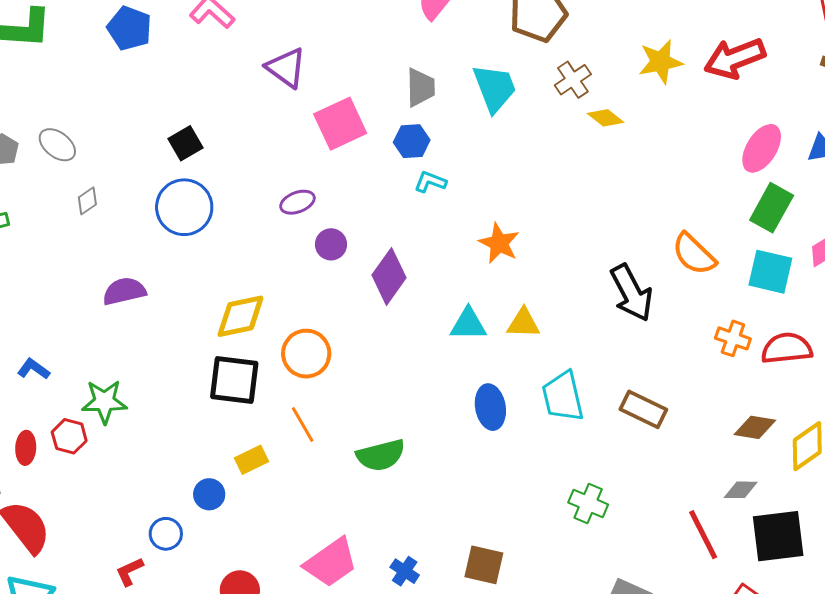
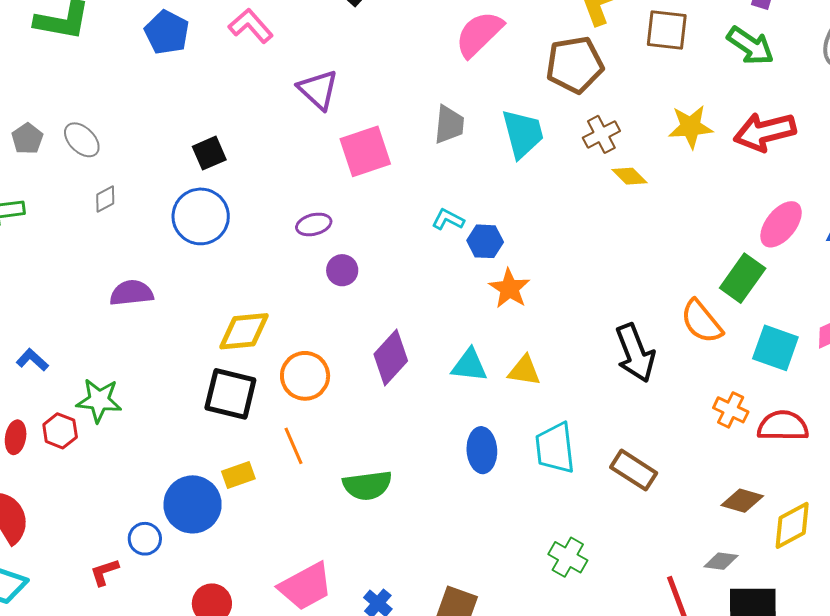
blue hexagon: (412, 141) -> (485, 241), moved
green rectangle: (772, 208) -> (743, 278), moved
purple diamond: (389, 276) -> (391, 357), moved
blue circle: (209, 494) -> (193, 504), size x1.8

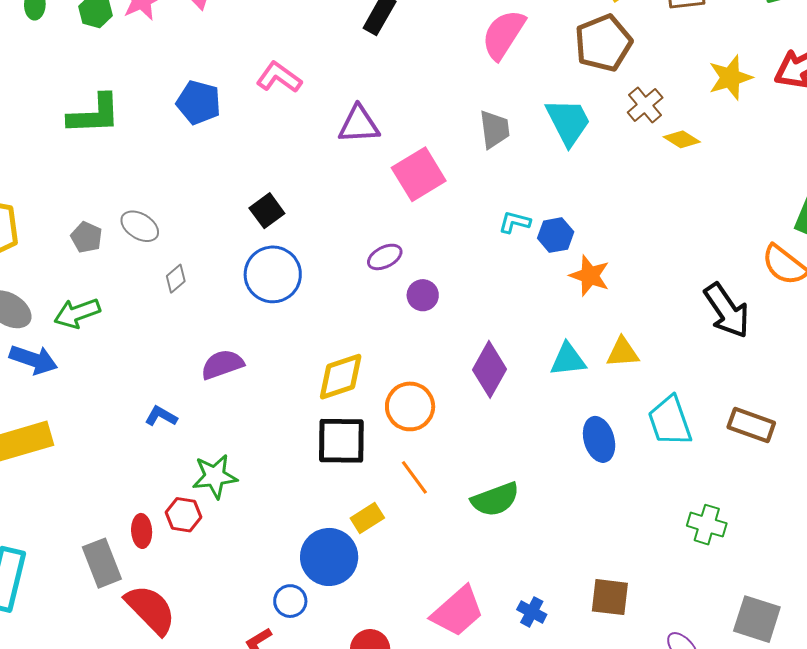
purple triangle: (318, 90) -> (359, 125), turned -33
blue L-shape: (32, 360) -> (161, 416), moved

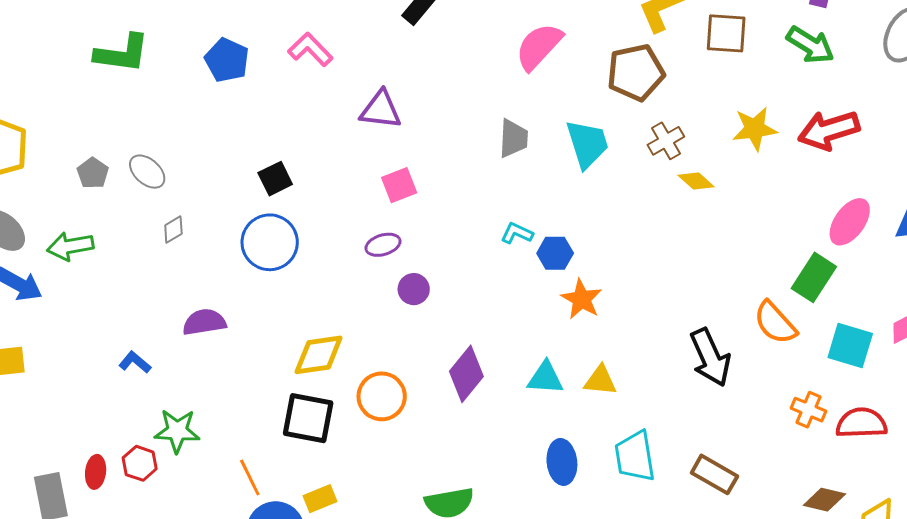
pink square: (419, 174) -> (399, 185), moved, size x0.7
orange line: (414, 477) -> (250, 477), moved

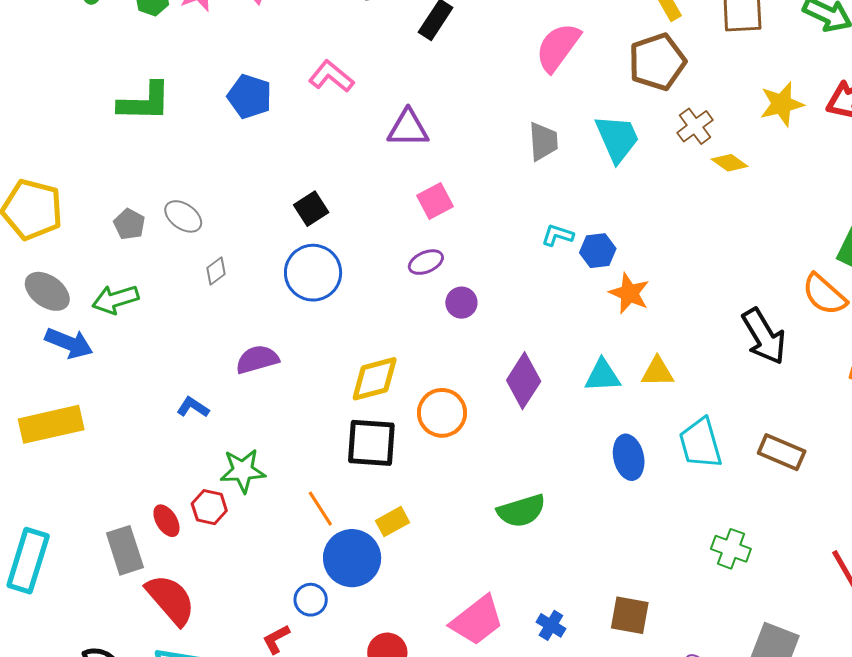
red ellipse: (96, 472) -> (166, 521), turned -32

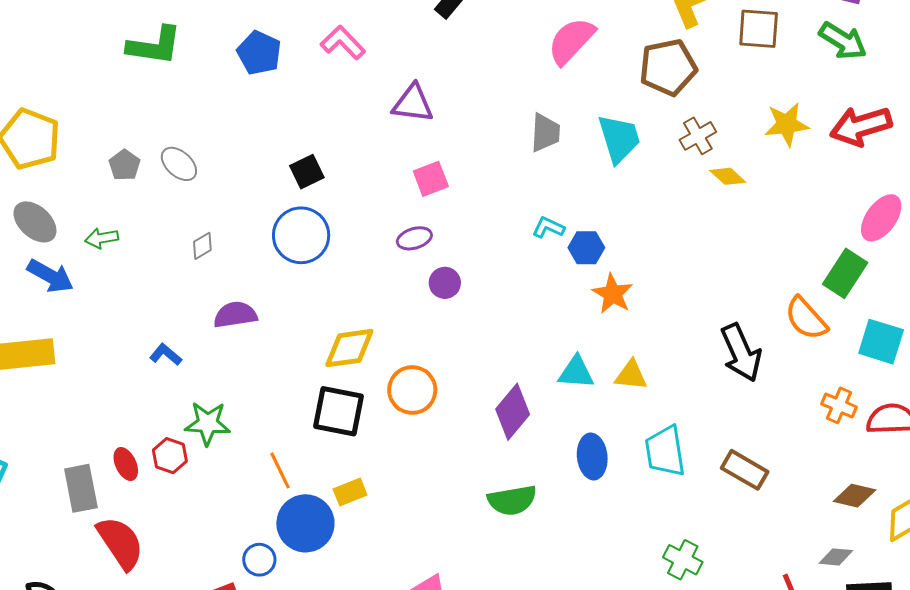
gray diamond: (216, 271) -> (202, 246), moved
green arrow: (115, 299) -> (102, 238), size x0.7
purple diamond: (524, 381) -> (513, 412), moved
green semicircle: (521, 511) -> (512, 500), moved

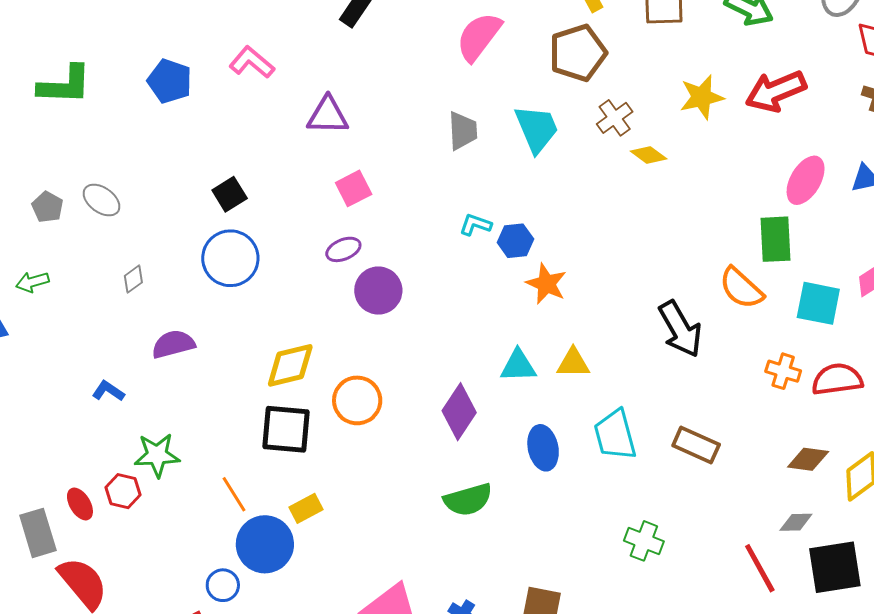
green rectangle: (845, 273) -> (775, 239), turned -30
purple circle: (445, 283) -> (378, 291), size x1.5

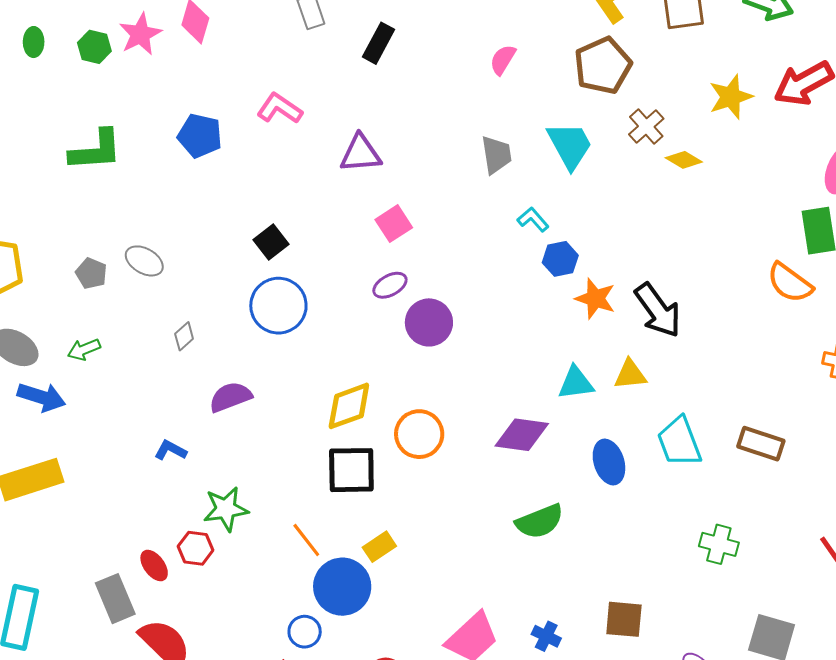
pink semicircle: (479, 37) -> (503, 60), size x0.6
cyan L-shape: (475, 225) -> (533, 219), moved, turned 36
black arrow: (680, 329) -> (658, 310), moved
purple diamond: (459, 412) -> (522, 435), turned 70

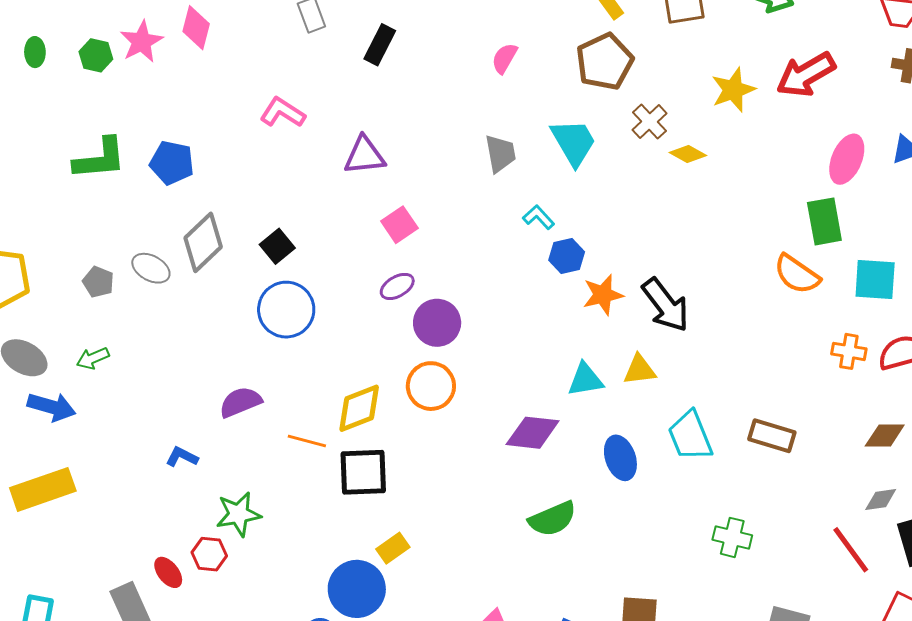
blue pentagon: (200, 136) -> (172, 163), moved
orange star: (595, 299) -> (603, 295), turned -30
gray diamond: (184, 336) -> (203, 242), moved, size x2.0
orange circle: (419, 434) -> (431, 386), moved
orange line: (306, 540) -> (307, 441), moved, turned -36

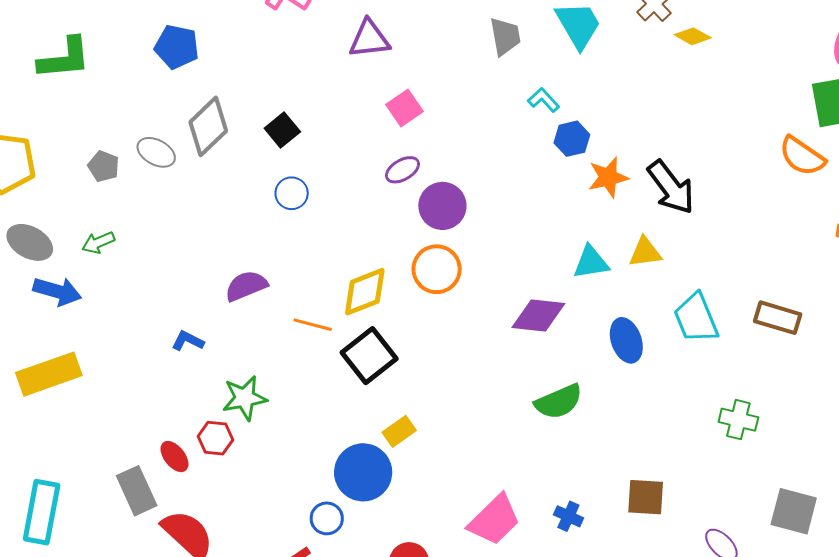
green L-shape: (100, 159) -> (64, 58), moved
blue circle: (286, 310) -> (292, 193), size x0.6
black square: (363, 472) -> (369, 356), turned -36

